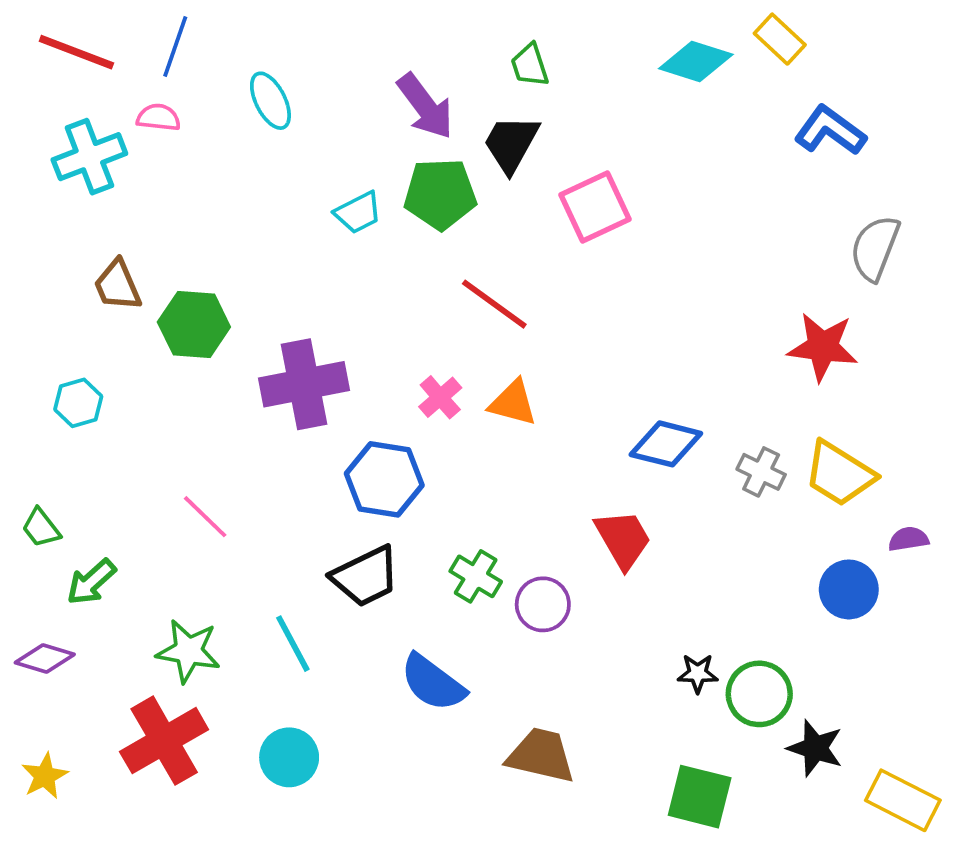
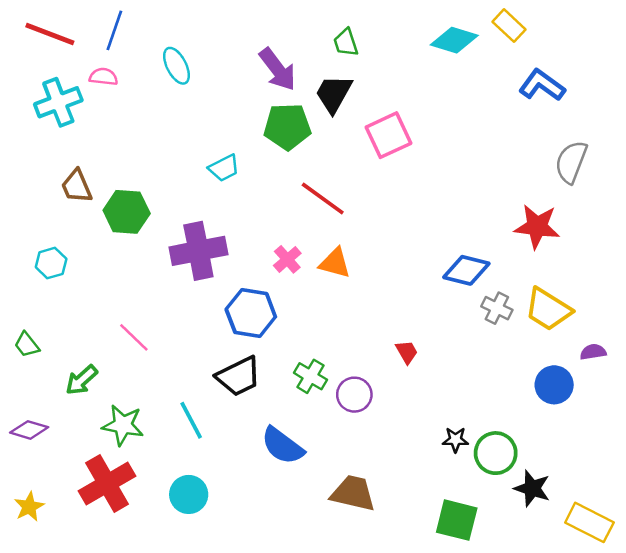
cyan trapezoid: (358, 213) -> (224, 168), moved
blue diamond: (666, 444) -> (466, 270), moved
red trapezoid: (623, 539) -> (407, 352), size x0.6
green arrow: (91, 582) -> (81, 380), moved

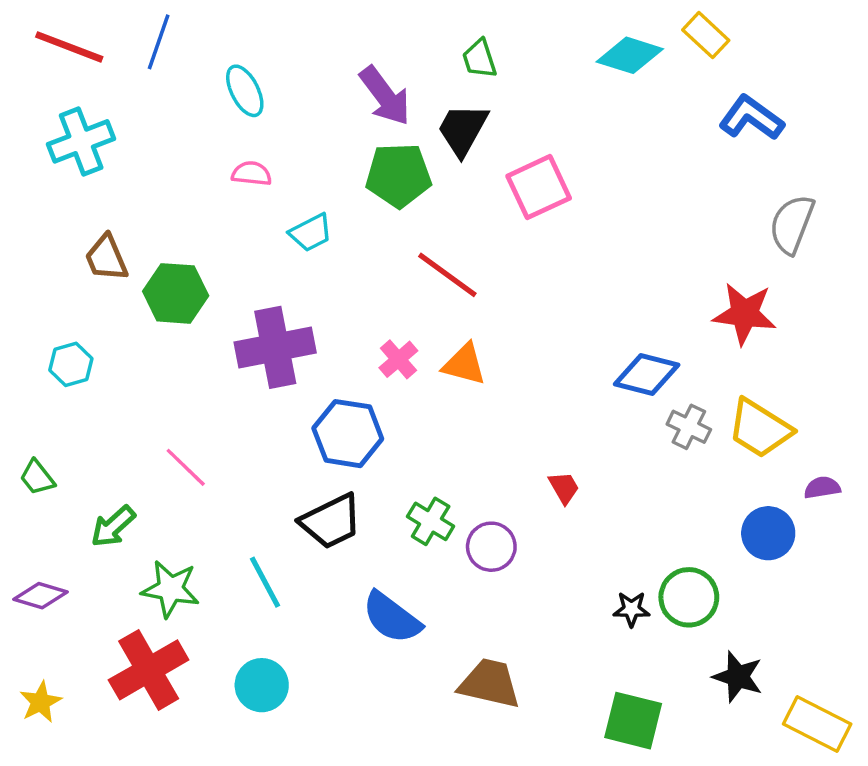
pink semicircle: (103, 77) -> (252, 174), moved
green circle: (496, 453) -> (689, 597), moved

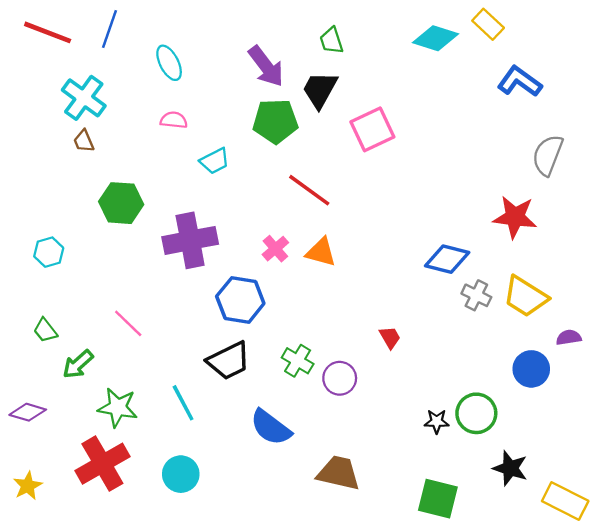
cyan cross: (81, 141) -> (84, 98), moved, turned -33
brown trapezoid: (106, 258) -> (84, 141), moved, size x0.7
green trapezoid: (37, 477) -> (45, 330), moved

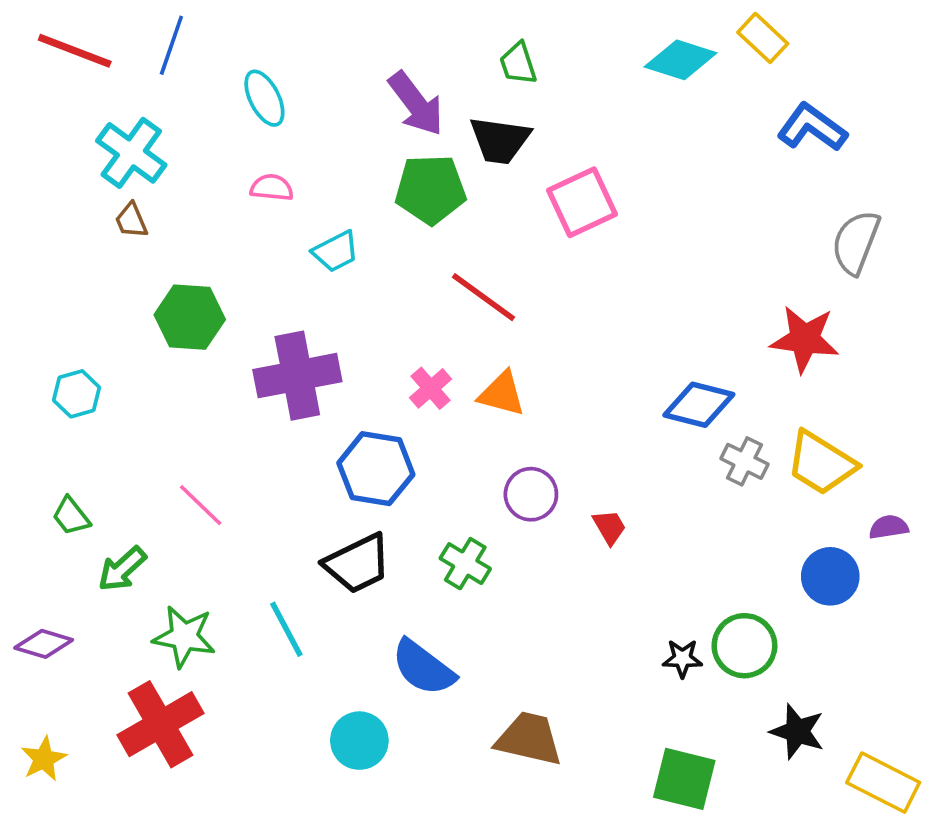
black trapezoid: (320, 90) -> (500, 140), turned -111
purple circle: (340, 378) -> (531, 494), moved
cyan circle: (181, 474) -> (359, 741), moved

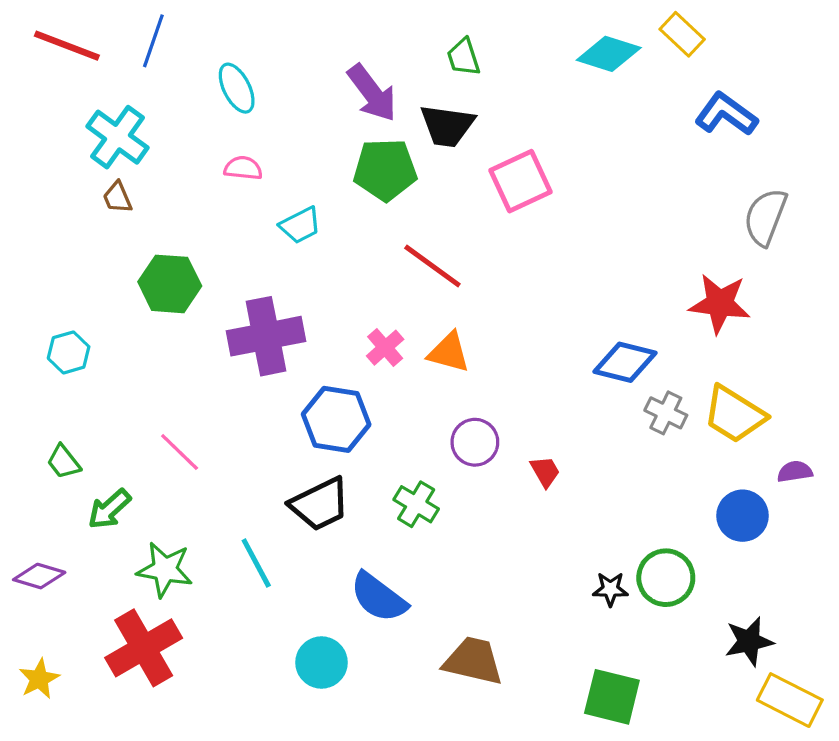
black star: (797, 731) -> (749, 641), moved, turned -30

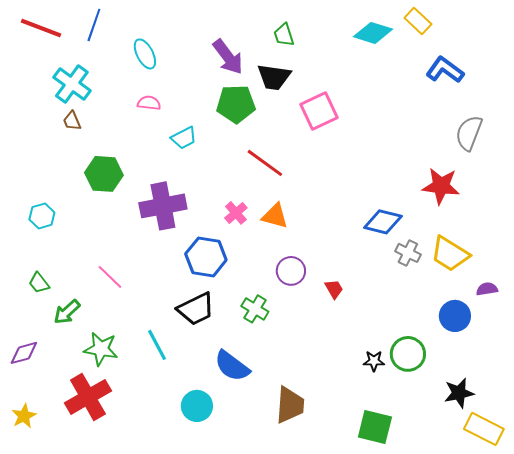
purple diamond: (39, 576) -> (24, 353), turned -32
brown trapezoid: (473, 661) -> (290, 405), turned 81

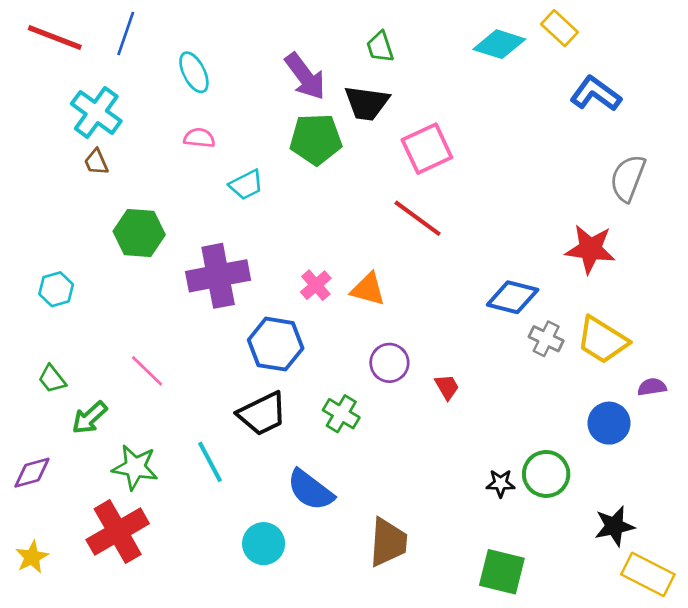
red line: (265, 163) -> (418, 218), moved

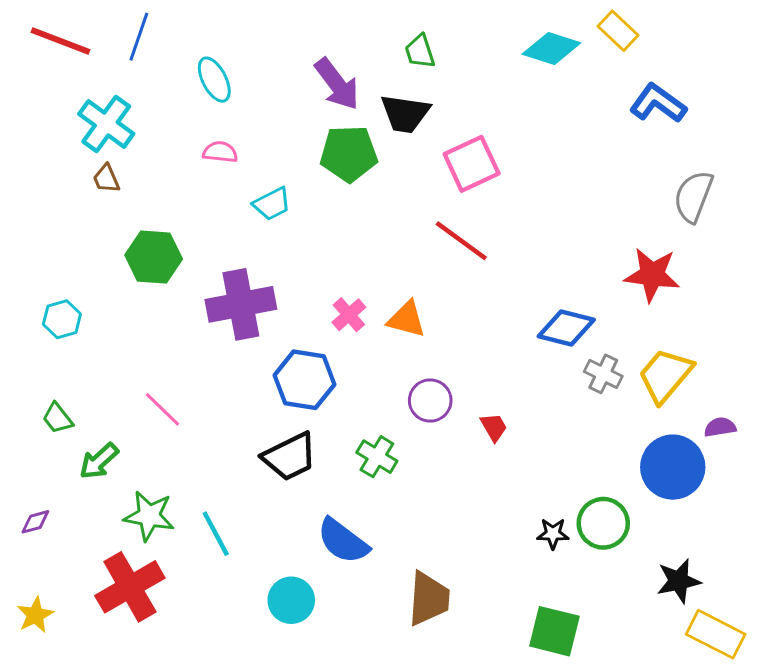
yellow trapezoid: (602, 340) -> (665, 375), turned 98
blue circle: (609, 423) -> (673, 467), size x1.4
cyan line: (210, 462) -> (216, 534), moved
purple diamond: (32, 473) -> (35, 522), size x0.7

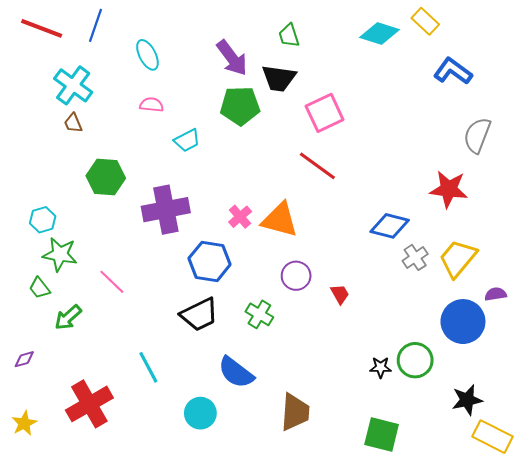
orange triangle: (407, 319) -> (280, 220), size x1.4
gray cross: (603, 374) -> (415, 257), turned 30
green star: (149, 516) -> (60, 254), moved

